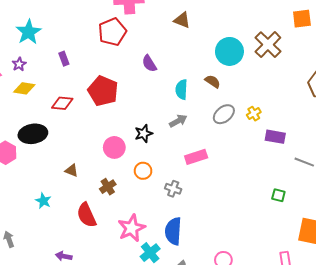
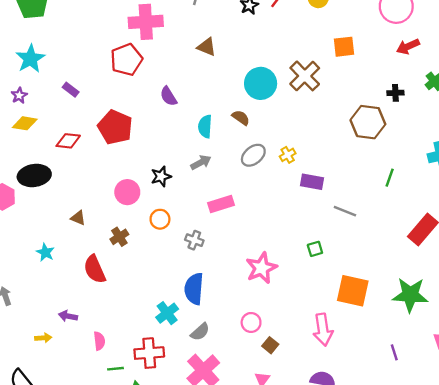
purple rectangle: (64, 59) -> (71, 90), turned -32
green square: (278, 195) -> (315, 249), turned -32
pink star: (132, 228) -> (261, 268), moved

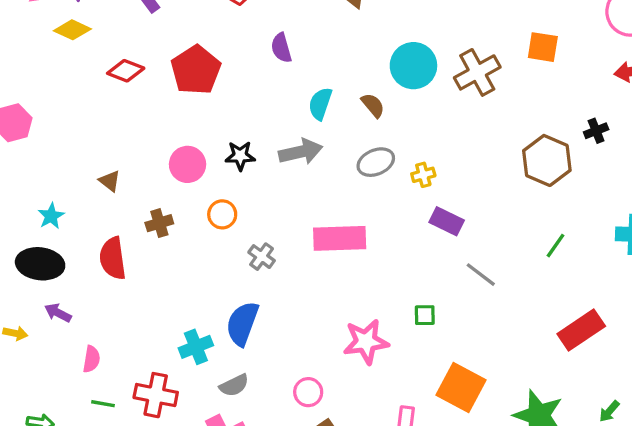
black cross: (395, 93) -> (596, 131), turned -35
gray arrow: (201, 162) -> (301, 152), size x1.4
black ellipse: (34, 175) -> (40, 264), moved
pink rectangle: (221, 204) -> (340, 238), moved, size x1.4
pink star: (261, 268) -> (366, 342), moved

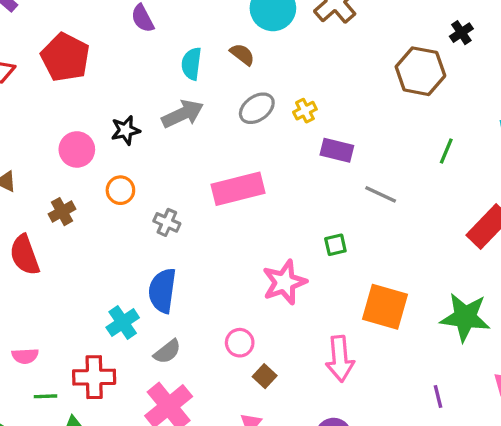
pink semicircle: (91, 359) -> (25, 356), turned 90

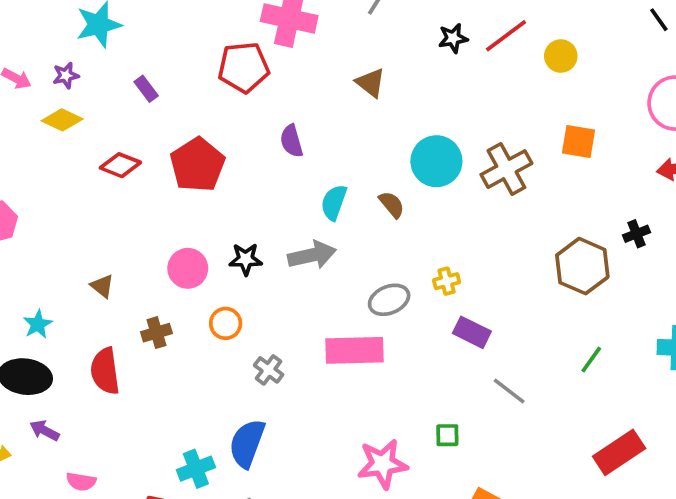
gray ellipse: (257, 108) -> (389, 300), moved

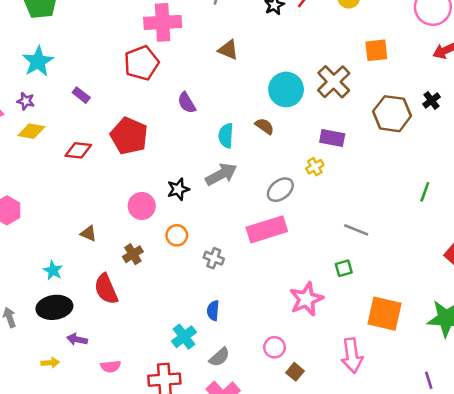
purple star: (66, 75) -> (26, 101), turned -30
brown hexagon: (582, 266) -> (392, 114), moved
purple rectangle: (472, 332) -> (332, 138), moved
gray line: (509, 391) -> (356, 230), moved
blue semicircle: (247, 443) -> (213, 311), size x0.6

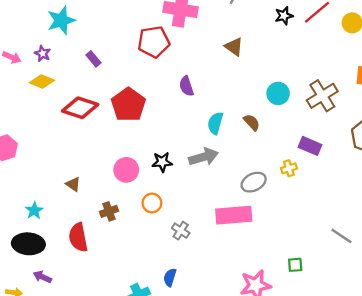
cyan circle: (286, 89) -> (278, 93), size x0.7
red diamond: (78, 150) -> (80, 108), size x1.4
gray line: (356, 230) -> (341, 236), moved

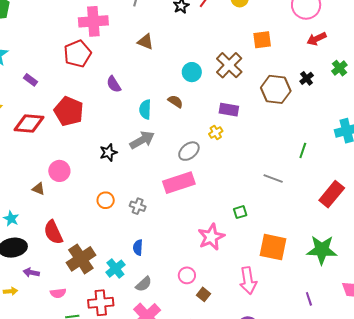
pink circle: (126, 170) -> (59, 171), moved
orange circle: (152, 203) -> (106, 200), moved
brown cross: (109, 211) -> (81, 259), moved, size x1.8

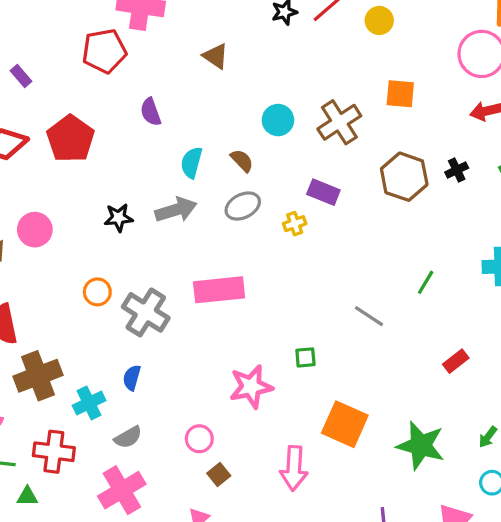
gray ellipse: (189, 151) -> (243, 206), moved
red rectangle: (332, 194) -> (456, 361), size x0.6
gray cross: (138, 206) -> (146, 312), size x1.8

